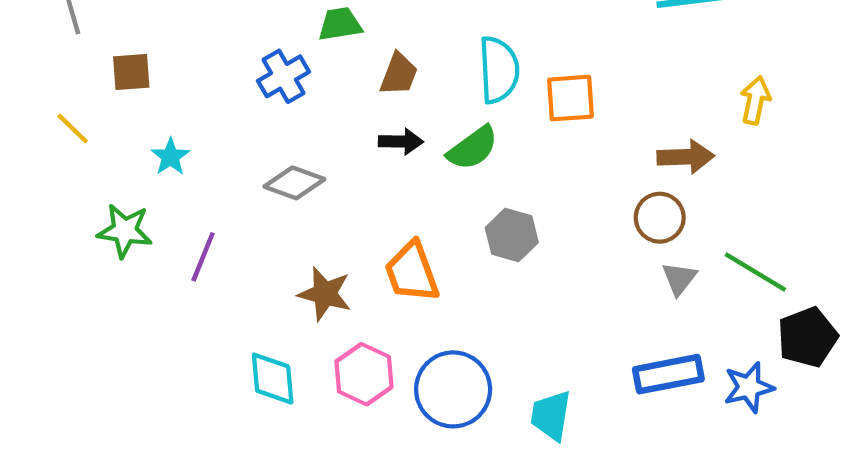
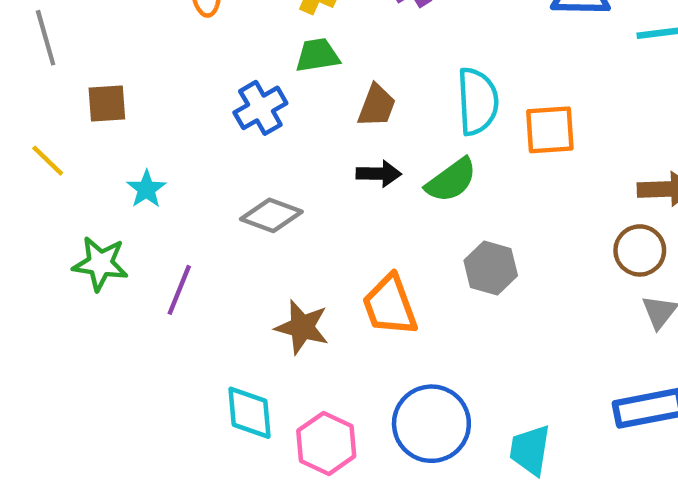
pink hexagon: (364, 374) -> (326, 443), moved

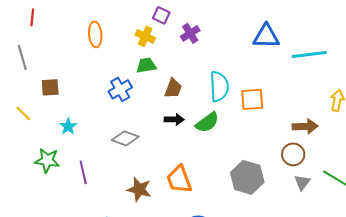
gray hexagon: (491, 268) -> (247, 177), moved, size x1.4
purple line: (179, 290) -> (83, 172), turned -35

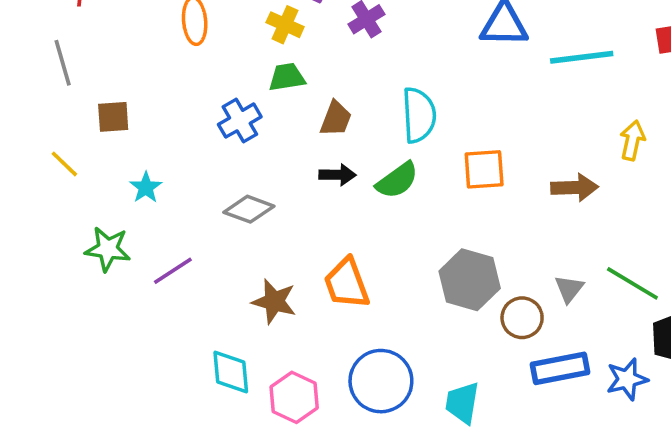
orange square: (252, 99) -> (484, 169), moved
brown circle: (293, 154) -> (522, 318), moved
purple line: (83, 172) -> (173, 271), turned 70

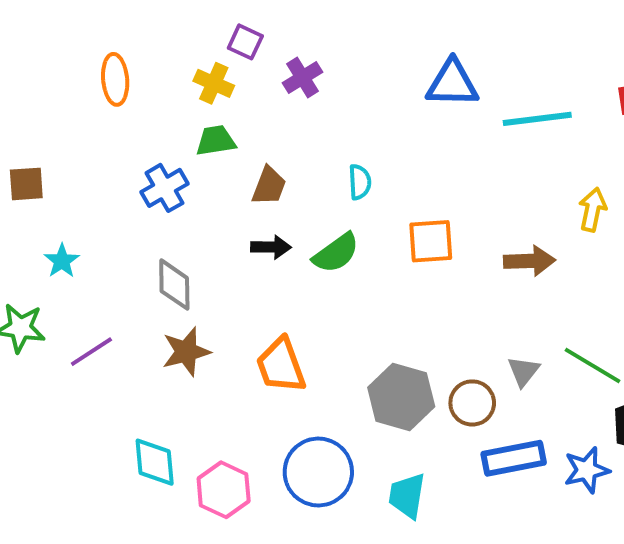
cyan semicircle: (419, 115) -> (360, 182), size x0.6
gray diamond: (249, 209) -> (174, 285), turned 69
gray hexagon: (470, 280) -> (401, 397), moved
brown star: (274, 301) -> (186, 352), moved, turned -30

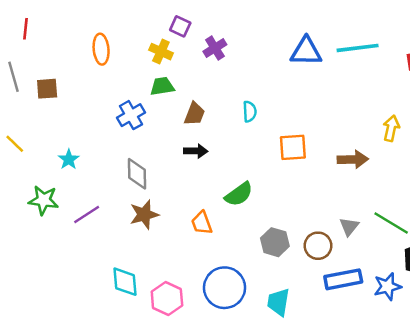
cyan line: (537, 119) -> (358, 48), moved
brown square: (26, 184) -> (47, 89), moved
green semicircle: (336, 253) -> (239, 194), moved
orange trapezoid: (281, 365) -> (202, 223), size x0.7
gray hexagon: (401, 397) -> (275, 242), size x0.7

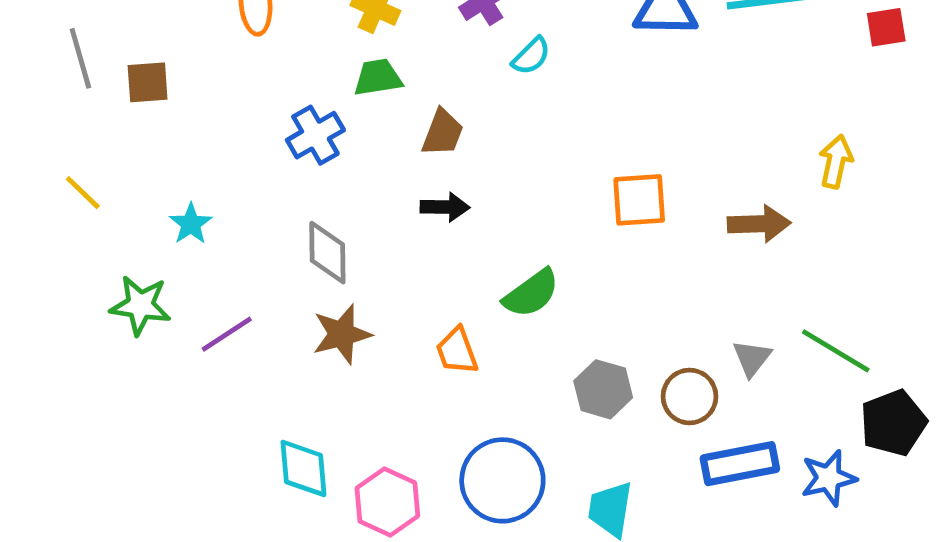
cyan semicircle: (250, 111) -> (531, 56), moved, turned 48

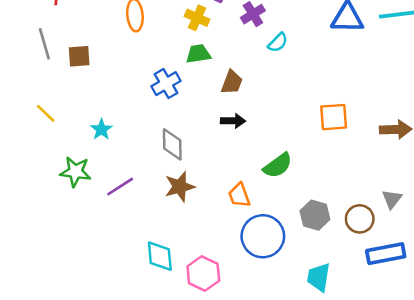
blue circle: (502, 480) -> (263, 236), moved

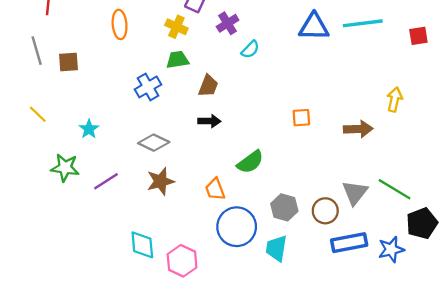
orange square: (334, 117) -> (301, 118), size x0.7
gray diamond: (172, 144) -> (154, 143), turned -64
gray triangle: (392, 199) -> (355, 193), size x1.4
cyan trapezoid: (319, 277) -> (276, 248), moved

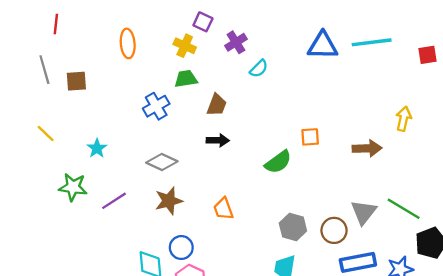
green semicircle: (250, 162) -> (278, 162), moved
blue circle: (237, 227) -> (181, 248), moved, size x0.6

